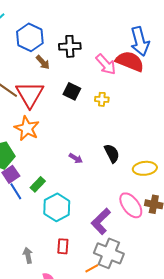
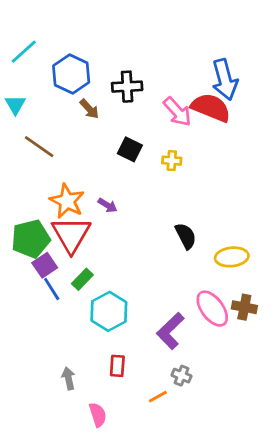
red triangle: (30, 94) -> (71, 235), moved
purple arrow: (76, 158) -> (108, 205), moved
gray cross: (109, 253) -> (182, 376), size x0.5

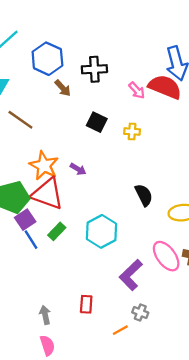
pink arrow: (177, 112) -> (137, 90), size x0.7
red triangle: (71, 235) -> (47, 194), turned -40
cyan hexagon: (109, 311) -> (101, 231), moved
pink semicircle: (98, 415) -> (47, 345), moved

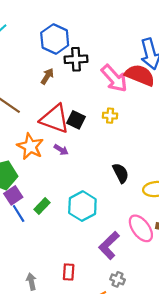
blue hexagon: (47, 59) -> (55, 39), moved
brown arrow: (63, 88) -> (47, 76), turned -105
pink arrow: (137, 90) -> (114, 78), size x1.8
black square: (97, 122) -> (76, 120), moved
red triangle: (47, 194) -> (55, 119), moved

